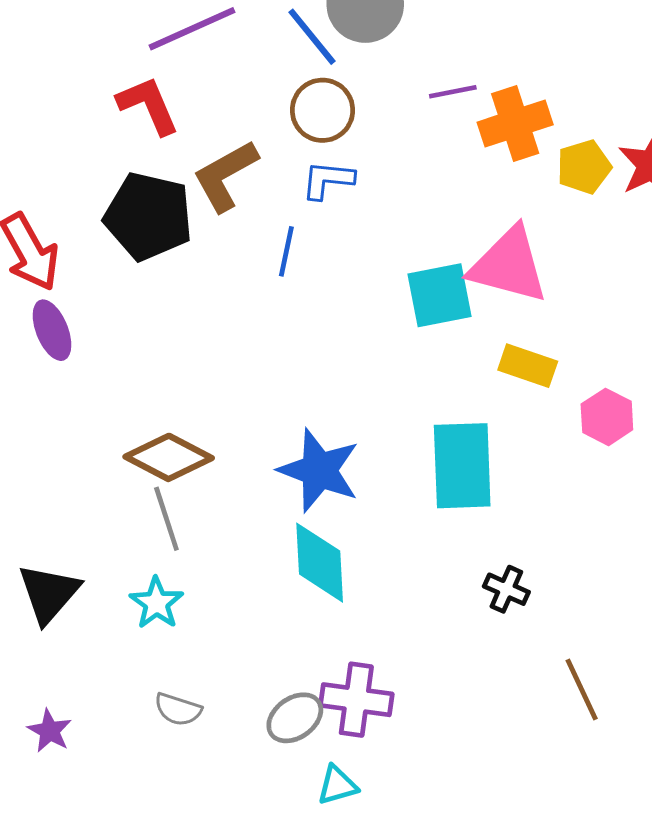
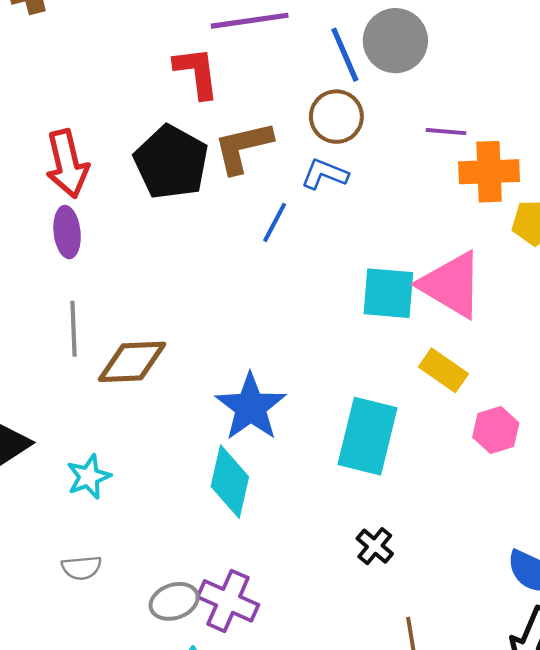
brown diamond: (169, 457) -> (132, 362), turned -46
gray line: (166, 519) -> (74, 329), moved
gray semicircle: (178, 709) -> (82, 568), turned -39

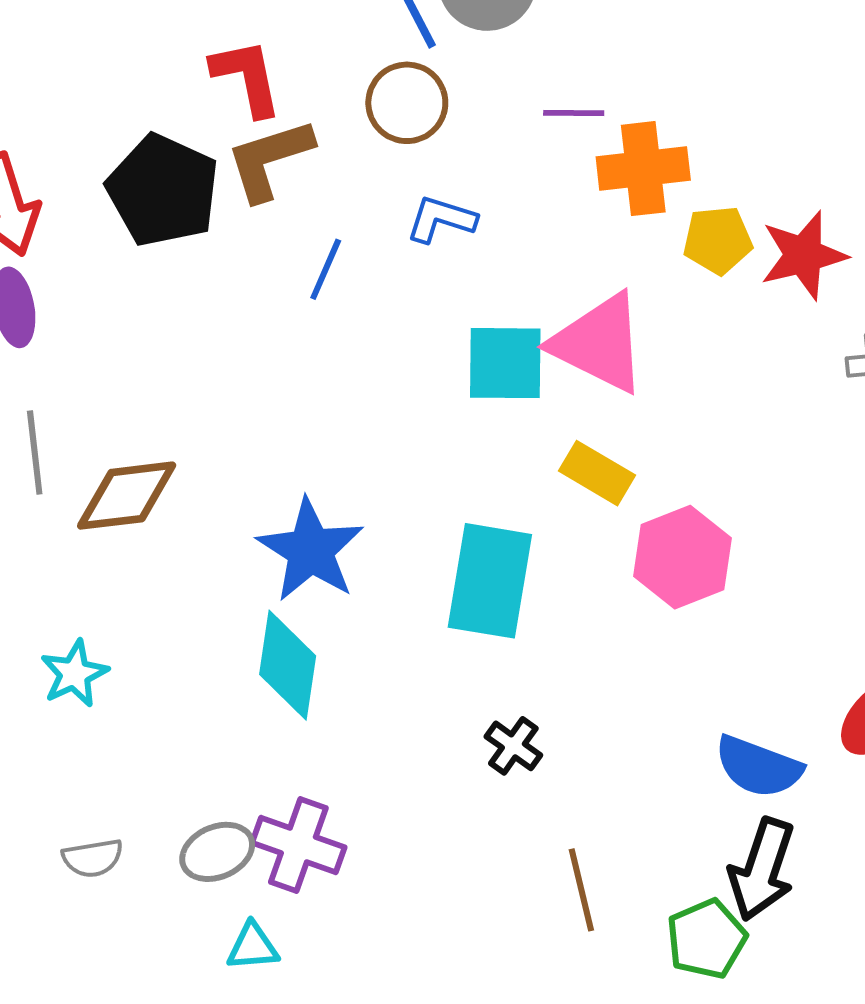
red L-shape: (197, 72) -> (247, 77), moved
blue L-shape: (325, 174) -> (441, 219), moved
pink hexagon: (496, 430) -> (683, 557), size x1.4
gray semicircle: (82, 568) -> (93, 858), moved

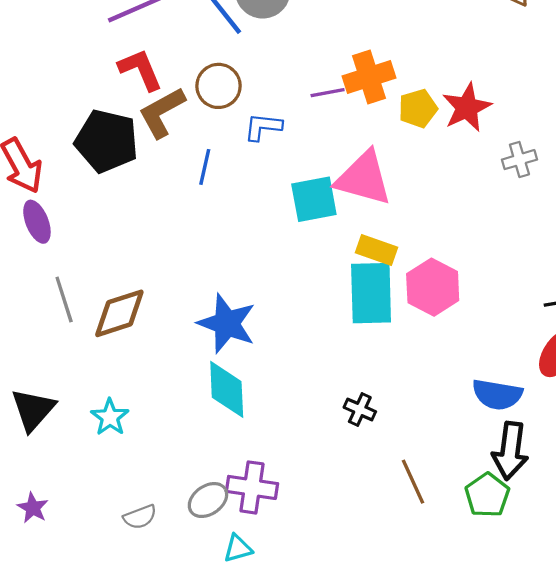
brown circle: (407, 103) -> (219, 86), moved
purple line: (574, 113) -> (328, 93), moved
cyan rectangle: (490, 581) -> (371, 293), moved

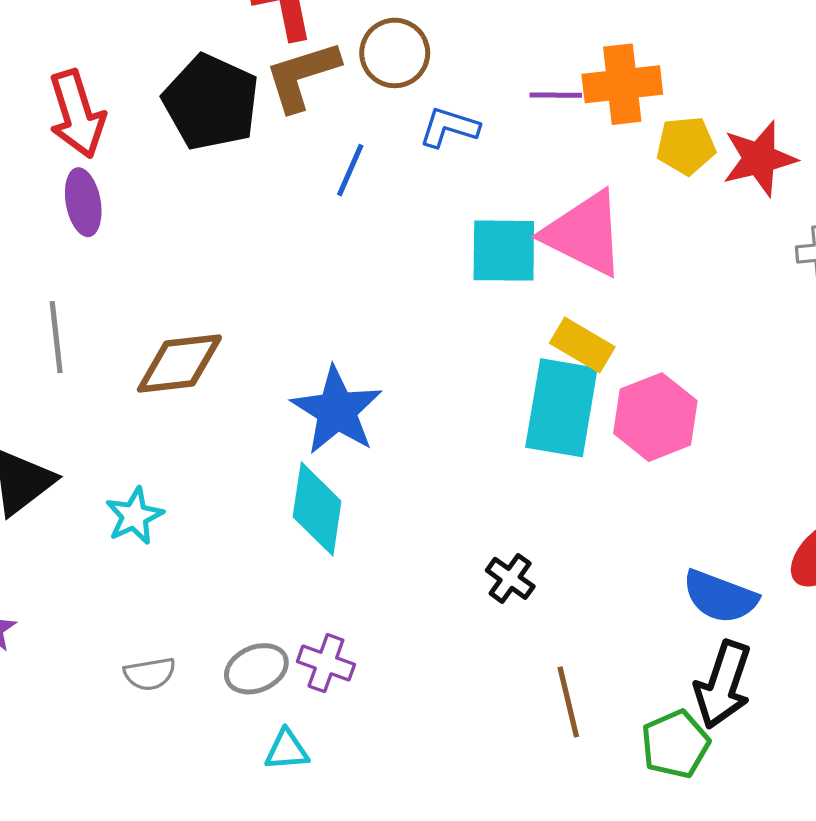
gray line: (64, 299) -> (56, 337), moved
purple cross: (252, 487) -> (326, 663), size x0.7

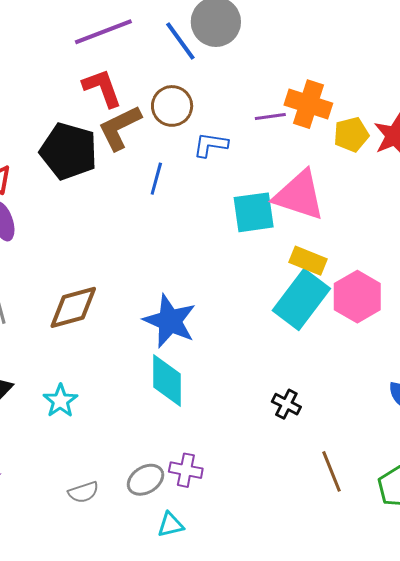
orange cross: (622, 84) -> (308, 104), turned 33
cyan rectangle: (561, 408) -> (301, 299), turned 36

